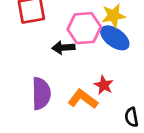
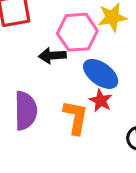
blue ellipse: (115, 38) -> (101, 74), moved
orange L-shape: (83, 99) -> (76, 117), turned 64

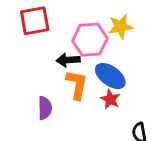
purple semicircle: (26, 111) -> (45, 108), size x0.7
orange L-shape: (76, 117) -> (77, 85), moved

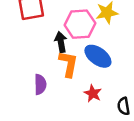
black arrow: (68, 60) -> (61, 42), turned 84
red star: (110, 99) -> (93, 93), moved

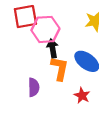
pink hexagon: (80, 24) -> (45, 29), moved

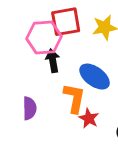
red square: (25, 17) -> (66, 22), moved
orange L-shape: (60, 68) -> (74, 98), moved

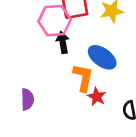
purple semicircle: (30, 108) -> (27, 99), moved

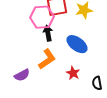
orange L-shape: (83, 78) -> (47, 59), moved, turned 45
purple semicircle: (27, 99) -> (22, 75), turned 63

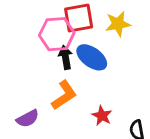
blue ellipse: (77, 44) -> (92, 57), moved

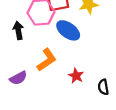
black arrow: (66, 57) -> (18, 30), moved

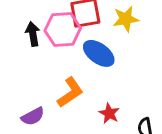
black arrow: (18, 30) -> (33, 34), moved

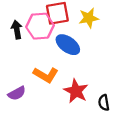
orange L-shape: (70, 92) -> (46, 75), turned 65
red star: (109, 113) -> (76, 91), size x1.5

